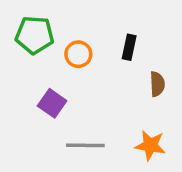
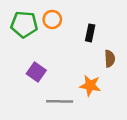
orange circle: (78, 54) -> (52, 19), moved
orange star: (150, 145) -> (90, 86), moved

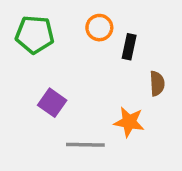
orange circle: (52, 19) -> (99, 28), moved

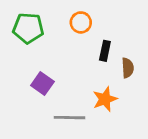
black rectangle: (129, 47) -> (105, 51), moved
orange star: (129, 122) -> (105, 99), turned -30

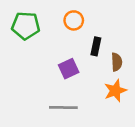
purple square: (42, 83) -> (69, 69), moved, turned 30
orange star: (105, 99) -> (115, 91), moved

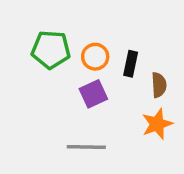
orange circle: (74, 20) -> (95, 57), moved
green pentagon: (26, 26) -> (51, 50), moved

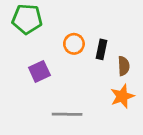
green pentagon: (51, 50) -> (27, 19), moved
purple square: (93, 94) -> (39, 71), moved

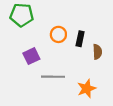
orange star: (122, 96) -> (87, 89), moved
gray line: (67, 114) -> (53, 77), moved

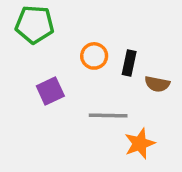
brown semicircle: (97, 52) -> (157, 84), turned 104
gray line: (53, 77) -> (108, 116), moved

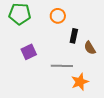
orange circle: (94, 56) -> (58, 16), moved
brown semicircle: (157, 84) -> (90, 48), turned 48

